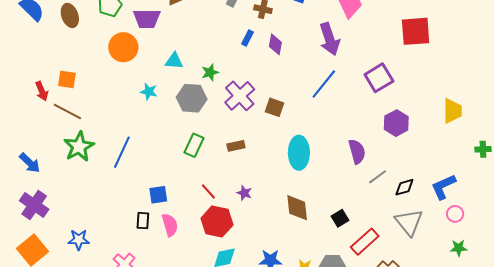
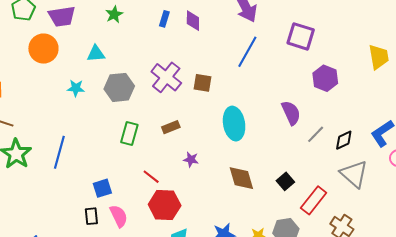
green star: (210, 72) -> (114, 14), moved
purple square: (379, 78) -> (301, 36), turned -32
purple star: (244, 193) -> (191, 159), moved

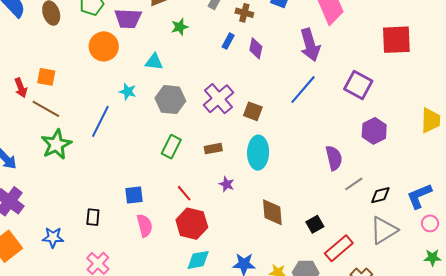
cyan ellipse: (234, 124) -> (258, 153), moved
blue line: (59, 152) -> (100, 121), moved
gray triangle: (354, 174) -> (384, 230), turned 36
black rectangle: (91, 216) -> (93, 217), moved

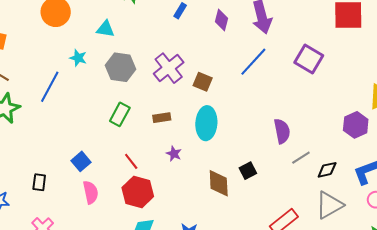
purple diamond: (256, 48) -> (222, 20), moved
purple hexagon: (374, 131) -> (356, 125), moved
blue square: (134, 195) -> (81, 161), turned -36
black square: (315, 224) -> (248, 171), moved

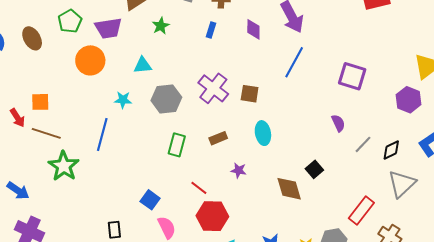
purple square: (309, 59) -> (352, 76), moved
cyan ellipse: (206, 123) -> (263, 133), size x0.7
purple semicircle: (282, 131) -> (338, 123), size x0.7

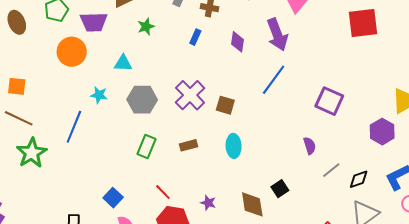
purple star: (239, 170) -> (208, 203), moved

